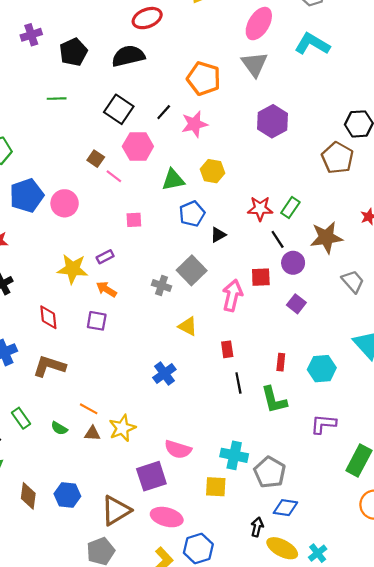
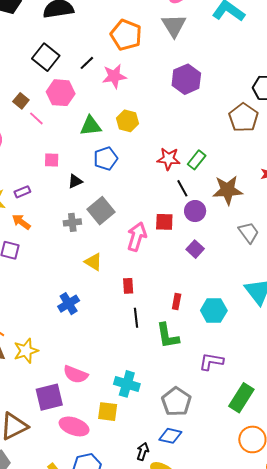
black triangle: (218, 235) -> (75, 181), moved
gray cross: (162, 286) -> (72, 222), turned -30
gray pentagon: (270, 472) -> (176, 402), moved
pink ellipse: (167, 517) -> (74, 426), moved

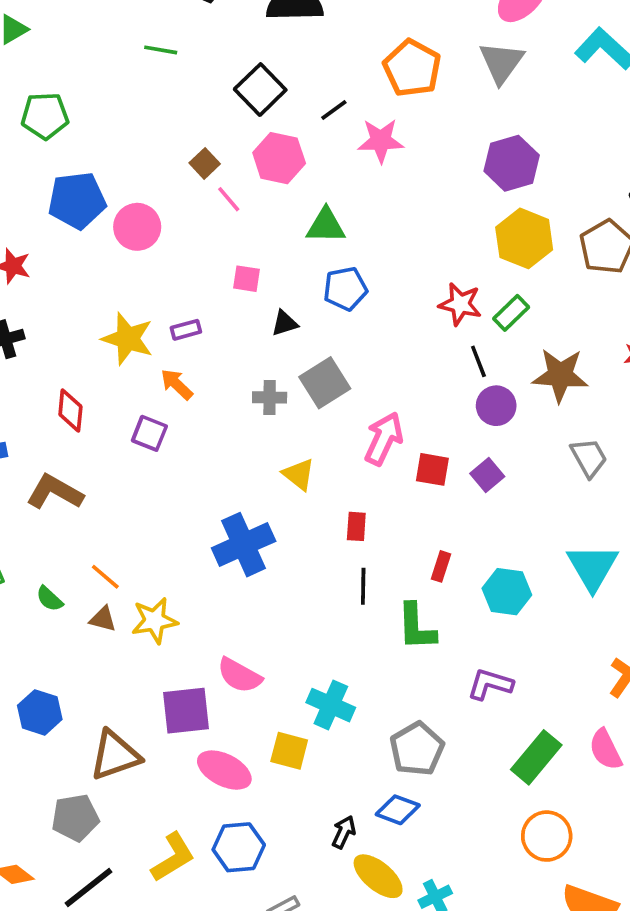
yellow hexagon: (128, 121) -> (524, 238), moved, size x1.4
red square: (164, 222) -> (432, 469), moved
blue cross: (69, 304) -> (244, 545), size x1.5

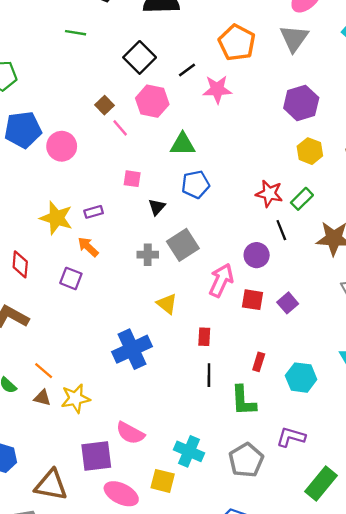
yellow hexagon: (524, 238) -> (310, 151), size x0.7
black triangle: (285, 323) -> (157, 207), turned -30
purple circle: (496, 406) -> (257, 255), moved
gray pentagon: (417, 749) -> (246, 460), moved
brown triangle: (115, 755) -> (51, 485), turned 30

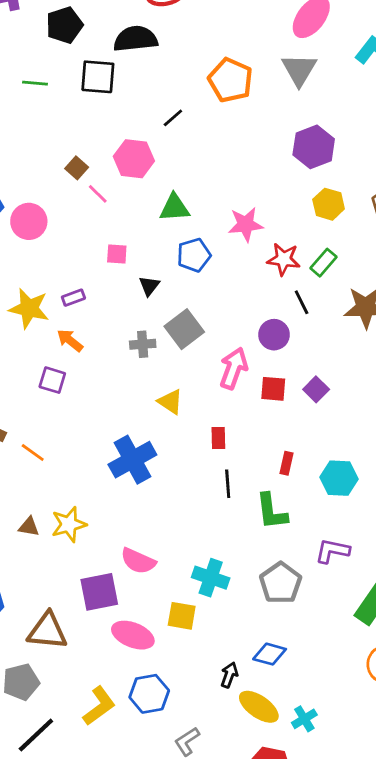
black square: (140, 57) -> (98, 77), moved, turned -36
pink star: (217, 89) -> (246, 224), moved
orange line: (44, 371) -> (33, 453), moved

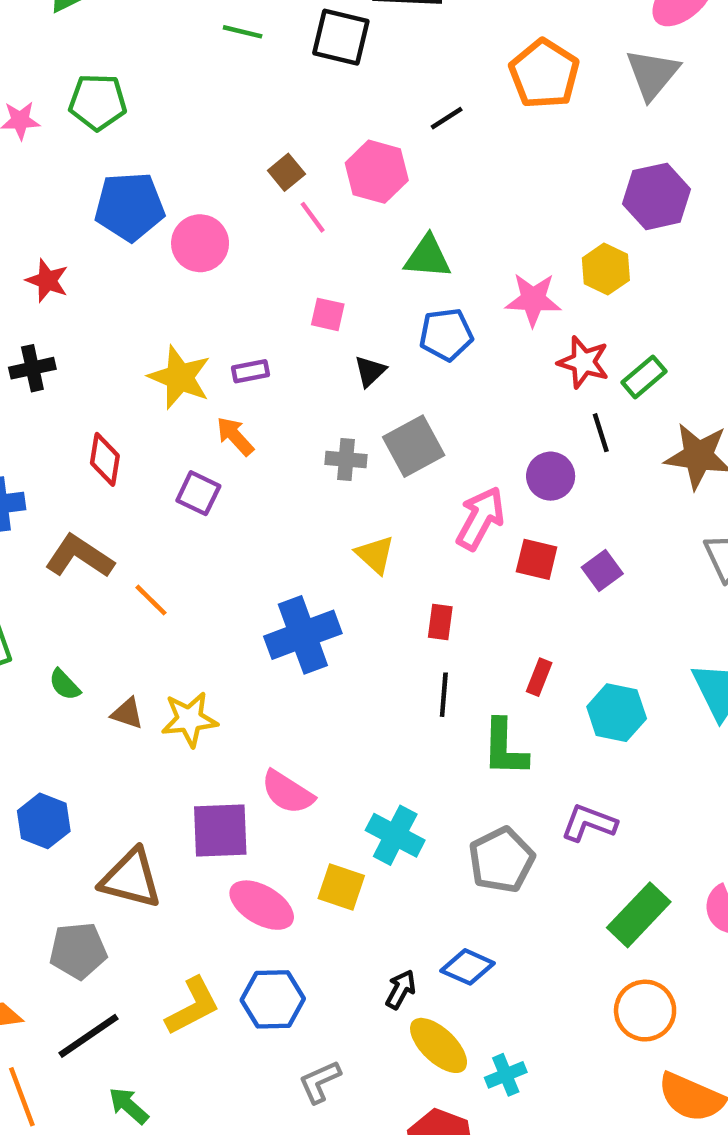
yellow hexagon: (329, 204) -> (606, 269), moved

